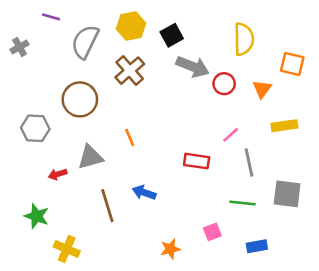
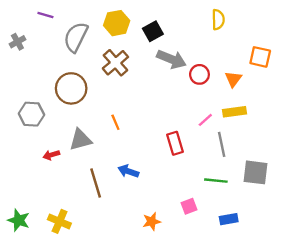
yellow semicircle: (244, 39) -> (218, 20), moved, size x0.7
yellow rectangle: (284, 126) -> (234, 112), moved
red rectangle: (197, 161) -> (175, 143), turned 65
green star: (37, 216) -> (19, 220), moved

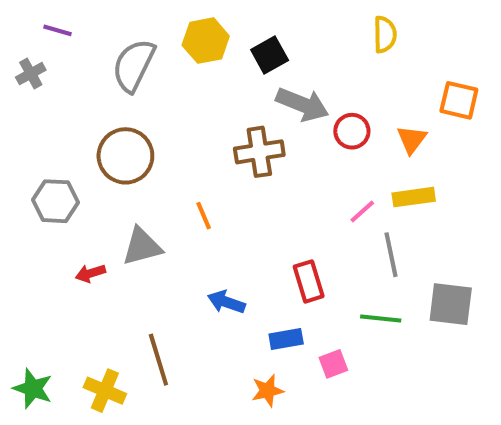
purple line: (45, 15) -> (58, 30), moved
brown cross: (115, 63) -> (259, 152), moved, turned 32
red rectangle: (175, 143) -> (309, 281), moved
brown line: (96, 183) -> (158, 360), moved
blue rectangle: (229, 219) -> (286, 339), moved

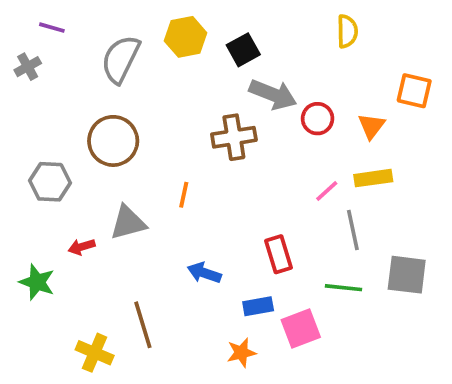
orange line: (204, 216) -> (184, 195), turned 35
pink square: (333, 364) -> (301, 329), size x1.5
green star: (33, 389) -> (37, 282), moved

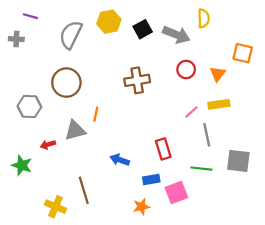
gray cross: (28, 67) -> (16, 39), turned 32
gray arrow: (273, 94) -> (176, 35), moved
orange line: (184, 195) -> (96, 114), moved

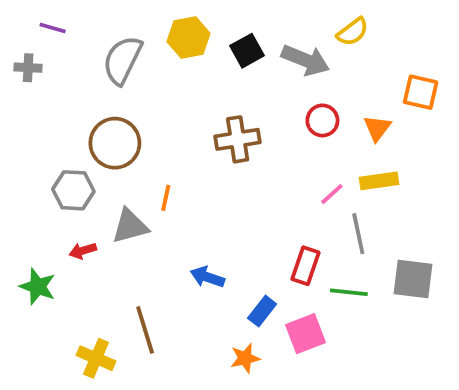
yellow semicircle: (204, 18) -> (353, 32), turned 54
gray hexagon: (29, 107) -> (73, 190), moved
red rectangle: (163, 149) -> (305, 266), moved, turned 36
blue rectangle: (151, 179) -> (262, 311), turned -42

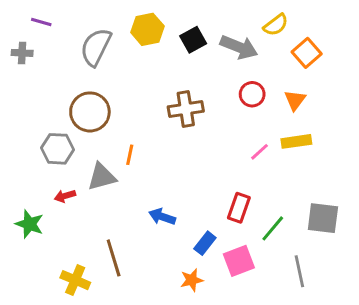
orange square: (421, 92) -> (307, 53), moved, turned 36
gray line: (358, 234) -> (299, 271), moved
green line: (349, 292) -> (273, 228), turned -56

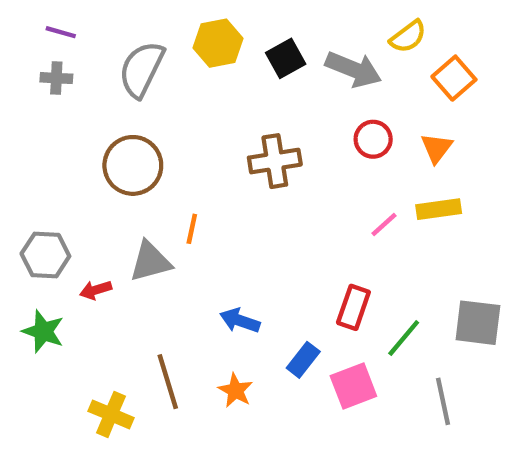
gray cross: (22, 53) -> (56, 78), moved
gray hexagon: (57, 149) -> (45, 255), moved
orange star: (192, 280) -> (235, 390), moved, turned -30

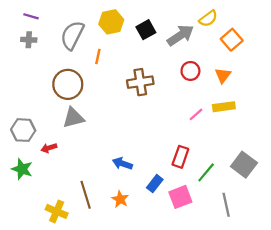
gray arrow: (353, 69) -> (180, 35), turned -56
orange line: (192, 229) -> (98, 56), moved
gray triangle: (150, 262) -> (73, 118), moved
gray square: (478, 323) -> (244, 165), turned 30

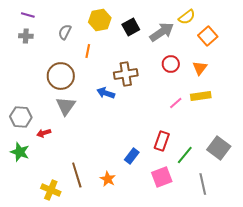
gray semicircle: (72, 35) -> (65, 32), size x0.6
gray triangle: (73, 118) -> (66, 106), turned -40
blue arrow: (122, 164) -> (106, 93), moved
blue rectangle: (155, 184) -> (132, 156), moved

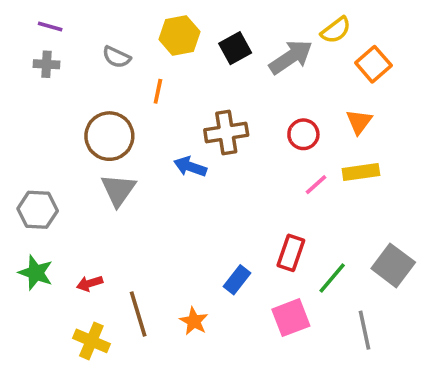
gray semicircle: (65, 32) -> (117, 57), turned -91
red circle: (171, 64) -> (303, 134), moved
red arrow: (44, 133) -> (90, 283), moved

